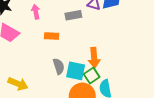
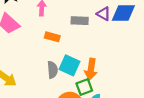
cyan square: (76, 71) -> (69, 65), moved

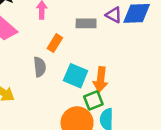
orange rectangle: (52, 37) -> (55, 43), turned -72
gray semicircle: (52, 70) -> (40, 67), moved

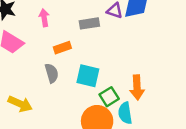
orange rectangle: (55, 43) -> (62, 48), turned 49
orange arrow: (101, 79) -> (137, 87), moved

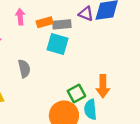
orange rectangle: (62, 48) -> (45, 22), moved
cyan square: (88, 76) -> (57, 44), moved

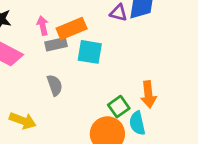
orange rectangle: (45, 22) -> (72, 29), size x1.5
gray rectangle: (62, 24) -> (56, 44), moved

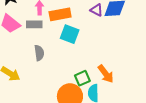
gray rectangle: (56, 44) -> (34, 24), moved
orange arrow: (148, 94) -> (106, 74), turned -42

